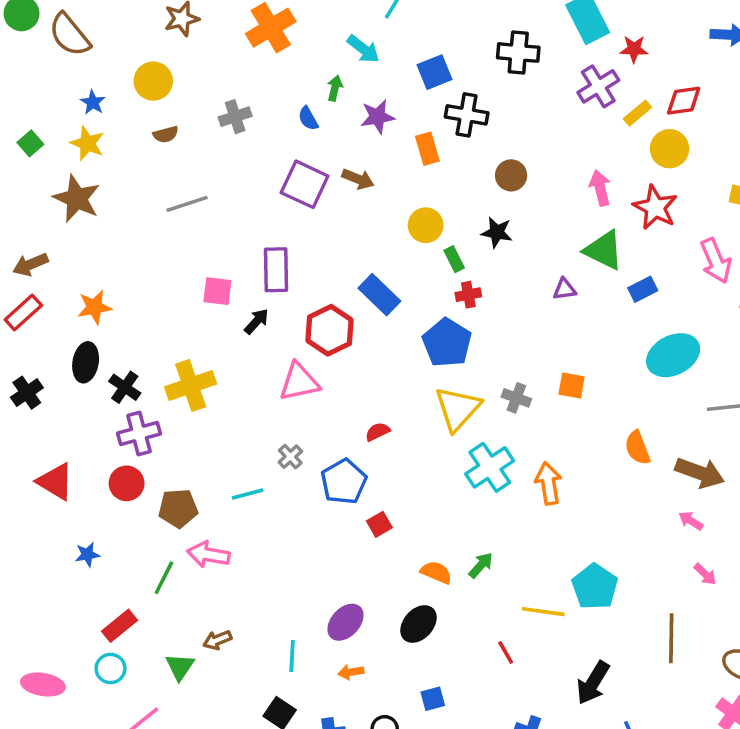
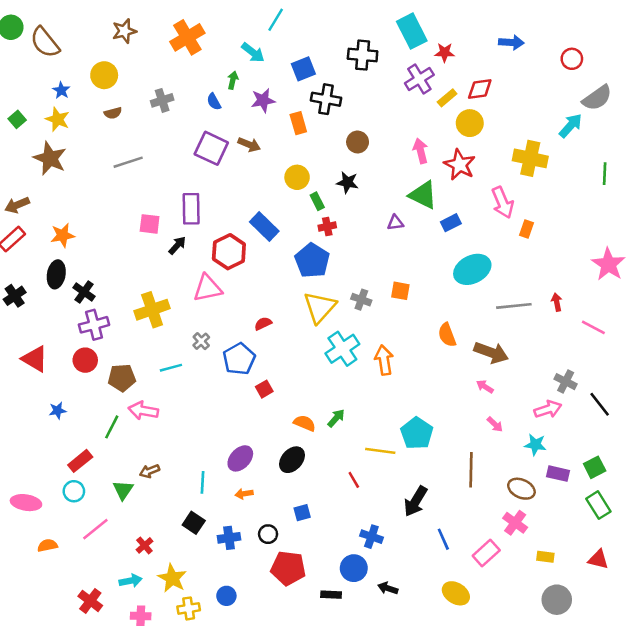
yellow cross: (191, 385) -> (152, 310), moved

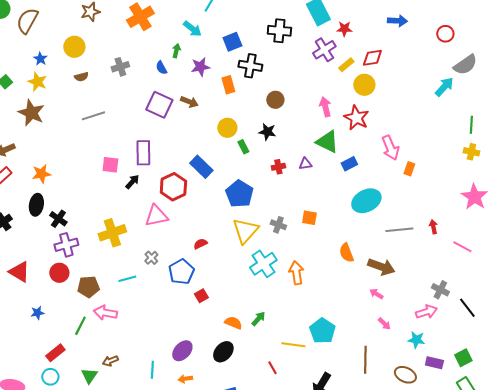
brown semicircle: (45, 42) -> (27, 21), turned 68
yellow cross: (530, 158) -> (471, 152), moved, size x0.6
red cross: (327, 226) -> (278, 167), moved

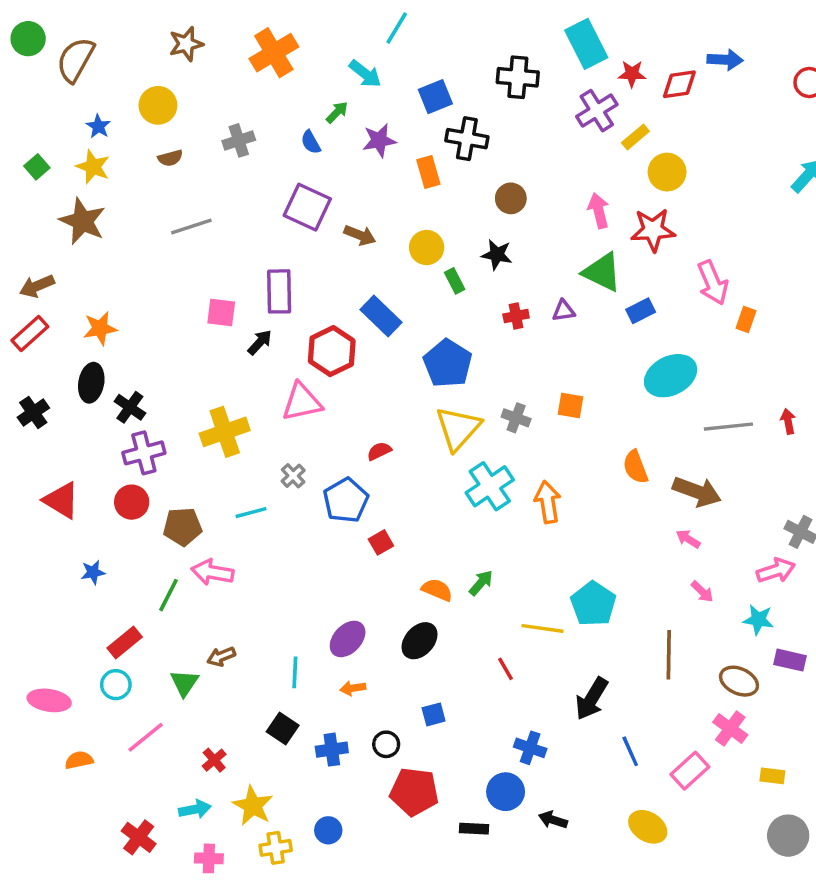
green arrow: (176, 51) -> (337, 112), turned 32
red diamond: (372, 58) -> (679, 84), moved
brown arrow: (189, 102) -> (360, 235), moved
red star: (356, 118) -> (653, 230), turned -30

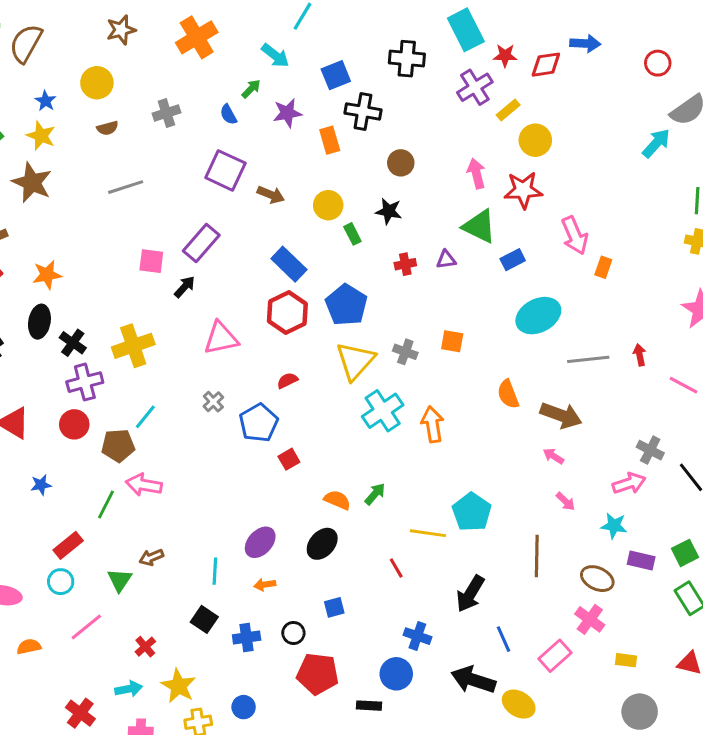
purple rectangle: (279, 291) -> (201, 243), turned 42
red hexagon: (332, 351) -> (287, 313), moved
yellow cross: (225, 432) -> (133, 346), moved
cyan line: (251, 513) -> (145, 417), moved, turned -36
black arrow: (553, 820) -> (473, 680), moved, size x1.8

